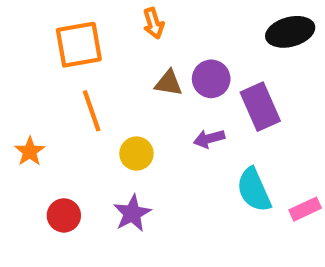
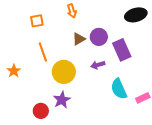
orange square: (79, 45) -> (37, 21), size x0.6
brown triangle: (168, 83) -> (79, 39), turned -40
yellow circle: (136, 154) -> (64, 72), size x1.5
red circle: (64, 215) -> (41, 111), moved

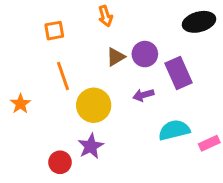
cyan semicircle: (119, 89) -> (174, 130), turned 100

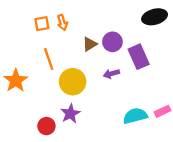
orange arrow: (105, 16) -> (62, 23), moved
orange star: (20, 104) -> (16, 81), size x1.5
cyan semicircle: (174, 130) -> (135, 116), moved

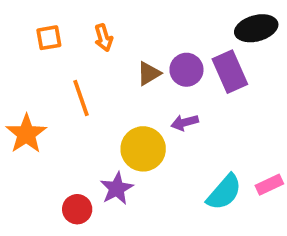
orange square: (42, 24) -> (49, 38), moved
purple rectangle: (139, 57) -> (230, 72), moved
yellow circle: (73, 82) -> (143, 149), moved
cyan semicircle: (135, 116) -> (224, 192), turned 145

